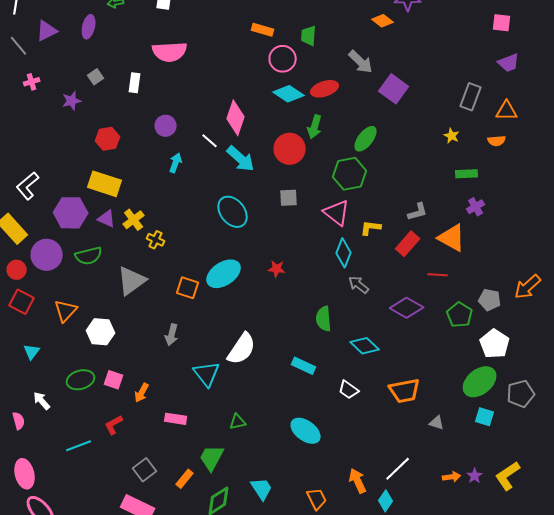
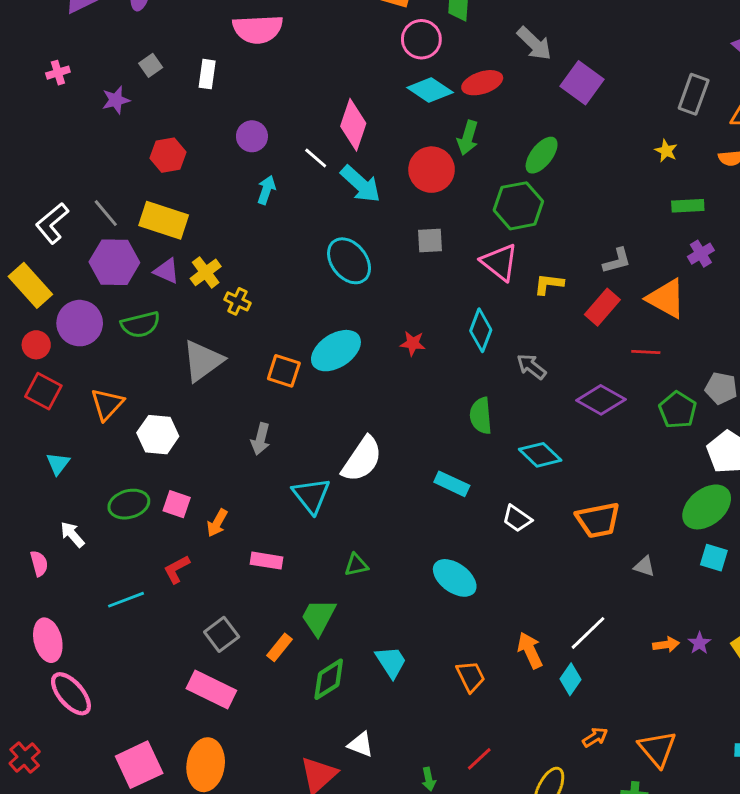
gray line: (19, 46) -> (106, 213), moved
cyan diamond: (344, 253) -> (481, 330), moved

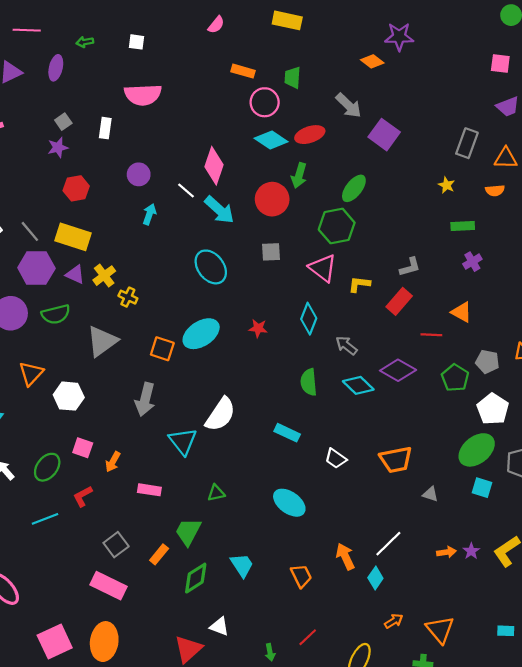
purple star: (116, 100) -> (58, 147), moved
orange triangle: (666, 298) -> (462, 312), moved, size x0.7
gray arrow: (261, 439) -> (145, 399), size x1.4
cyan diamond: (540, 455) -> (358, 385), moved
green ellipse: (129, 504) -> (47, 467), moved, turned -36

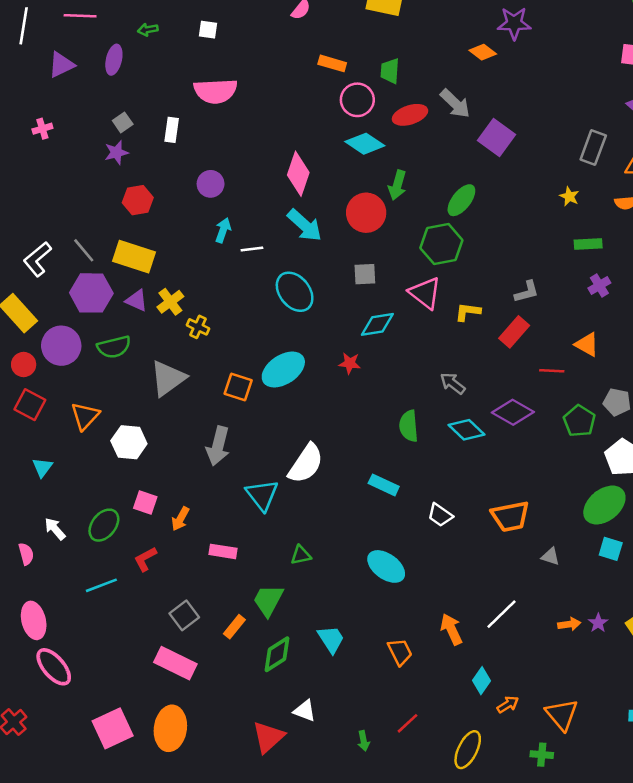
red ellipse: (310, 135) -> (410, 115), moved
white line: (186, 191) -> (252, 249), moved, turned -48
cyan diamond: (309, 319) -> (377, 324), moved, turned 60
cyan diamond: (375, 578) -> (481, 681), moved

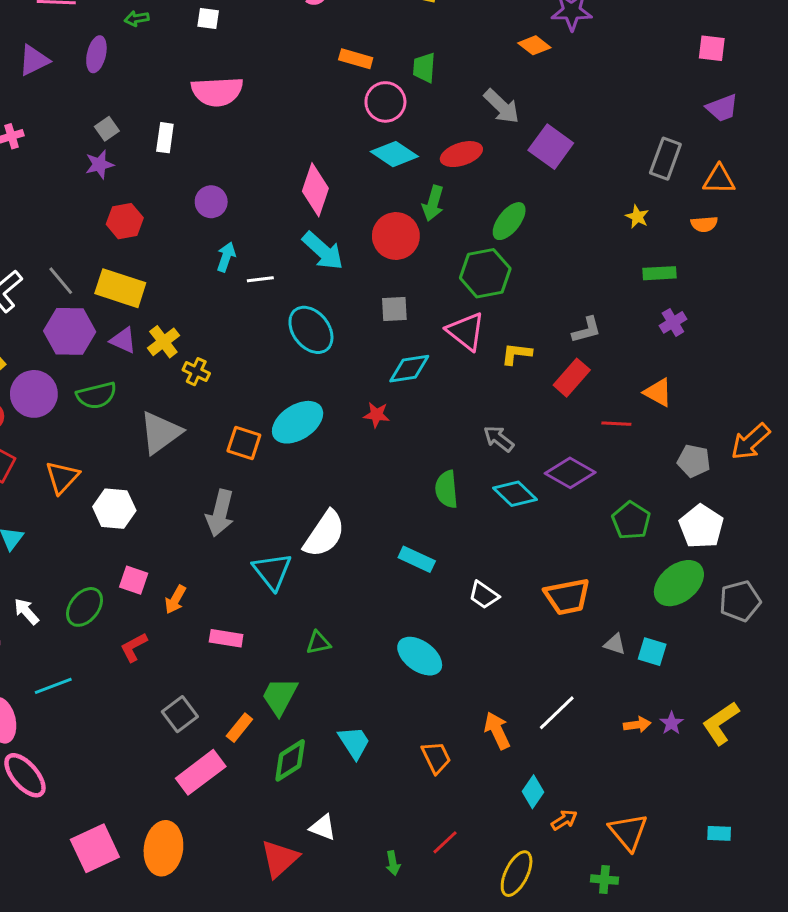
red ellipse: (410, 115) -> (461, 154), moved
green pentagon: (579, 421) -> (631, 521), moved
cyan square: (611, 549) -> (652, 652), moved
cyan line: (101, 585) -> (53, 686), moved
pink rectangle: (175, 663) -> (201, 772), moved, turned -63

